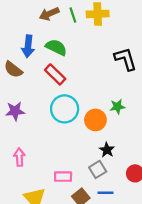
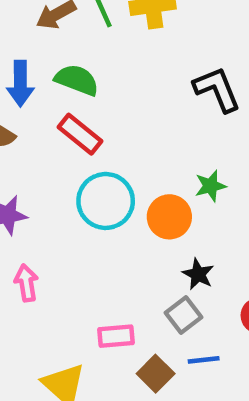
pink arrow: (19, 157) -> (26, 283), moved

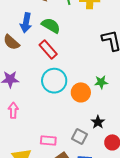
black star: (198, 274) -> (98, 122), moved
gray square: (184, 315) -> (79, 136), turned -35

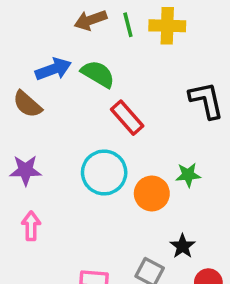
blue arrow: (26, 23) -> (53, 69), turned -120
red rectangle: (48, 49) -> (127, 118), moved

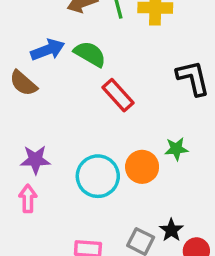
purple star: (25, 170) -> (35, 160), moved
cyan circle: (104, 172) -> (98, 176), moved
black star: (183, 246) -> (171, 230), moved

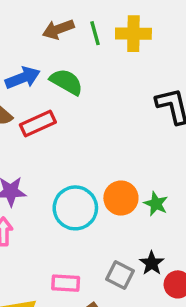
red rectangle: (118, 95) -> (38, 123), moved, turned -72
green star: (176, 149) -> (156, 204), moved, turned 30

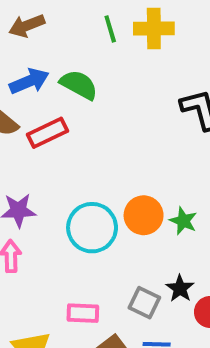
brown arrow: (58, 29) -> (27, 26), moved

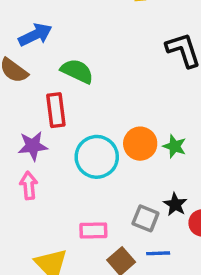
green semicircle: (79, 85) -> (77, 71), moved
red rectangle: (48, 133) -> (56, 110), moved, turned -68

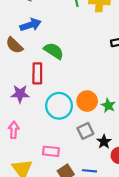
pink arrow: (29, 186) -> (14, 130), moved
gray square: (145, 218) -> (85, 131), moved, turned 35

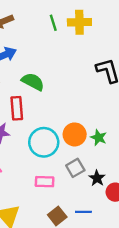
pink rectangle: (51, 151) -> (45, 182), moved

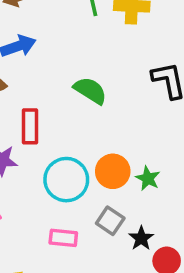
green semicircle: (33, 82) -> (90, 91), moved
gray square: (75, 168) -> (110, 221), turned -30

